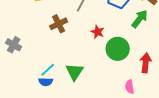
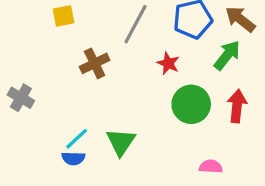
red star: (98, 32) -> (168, 63), moved
red arrow: (146, 63) -> (237, 106), moved
pink semicircle: (130, 87) -> (211, 167), turned 104

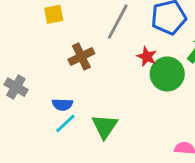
green circle: (191, 104) -> (167, 74), moved
blue semicircle: (73, 158) -> (62, 105), moved

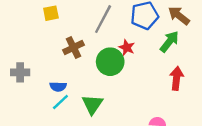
green circle: (167, 74) -> (110, 62), moved
gray cross: (16, 87) -> (20, 72), turned -30

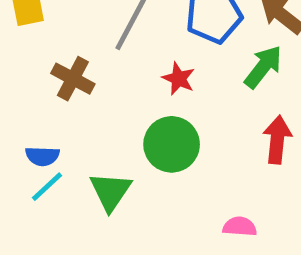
brown cross: (73, 48) -> (73, 79), turned -36
green circle: (110, 62) -> (172, 144), moved

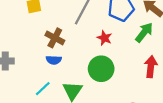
blue semicircle: (42, 156) -> (54, 60), moved

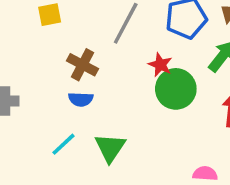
green circle: (101, 69) -> (176, 89), moved

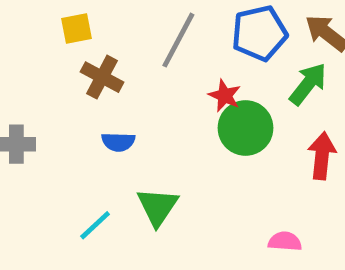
brown cross: (83, 65) -> (102, 77), moved
cyan line: (64, 144) -> (95, 225), moved

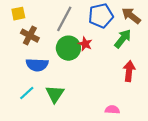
green circle: (246, 128) -> (68, 48), moved
blue semicircle: (118, 142) -> (37, 65), size x1.5
cyan line: (95, 225) -> (27, 93), moved

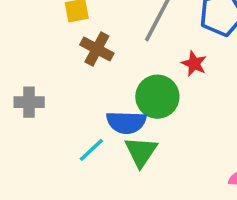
green circle: (68, 48) -> (157, 97), moved
blue semicircle: (37, 65) -> (126, 122), moved

